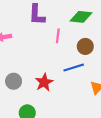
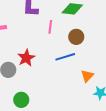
red star: (44, 82) -> (26, 58), moved

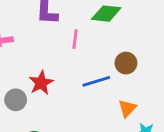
brown circle: (76, 37) -> (126, 63), moved

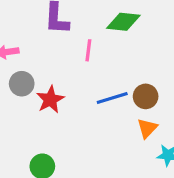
brown circle: (126, 63) -> (146, 96), moved
gray circle: (16, 100) -> (22, 84), moved

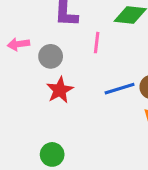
gray circle: (22, 84) -> (51, 56), moved

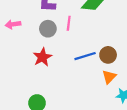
gray circle: (51, 56) -> (48, 29), moved

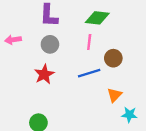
pink line: (69, 23) -> (89, 42), moved
brown circle: (108, 55) -> (113, 58), moved

